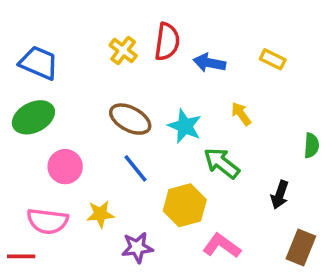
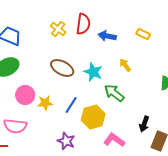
blue line: (135, 168) -> (71, 105), moved, turned 72
black arrow: (280, 195) -> (144, 124), moved
yellow star: (100, 214) -> (45, 103), moved
purple star: (137, 248) -> (66, 141), turned 30

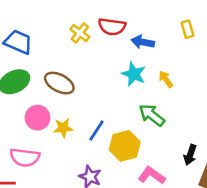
red semicircle: (83, 24) -> (112, 27), turned 90
yellow rectangle: (143, 34) -> (188, 29), moved, turned 48
brown ellipse: (62, 68) -> (59, 83), moved
cyan star: (93, 72) -> (134, 74), moved

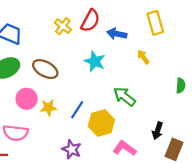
red semicircle: (112, 27) -> (90, 21), turned -70
yellow rectangle: (188, 29) -> (155, 23), size x1.5
cyan star: (134, 74) -> (95, 61), moved
yellow arrow: (166, 79) -> (143, 57), moved

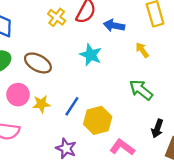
green arrow: (124, 97) -> (141, 90), moved

